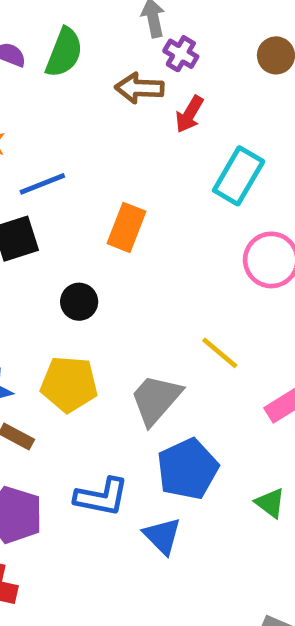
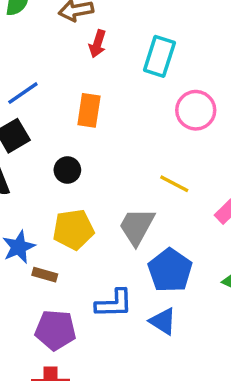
red arrow: (189, 114) -> (98, 44), moved

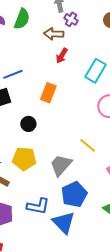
blue triangle: (163, 321) -> (64, 223), size x1.4

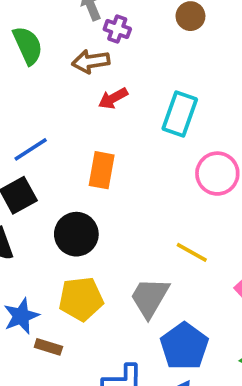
green semicircle: (22, 19) -> (28, 45), turned -35
red arrow: (62, 56) -> (113, 98), turned 42
black circle: (28, 124) -> (76, 234), size x1.5

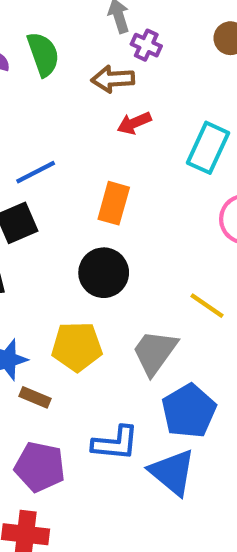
black circle: (76, 234) -> (104, 273), moved

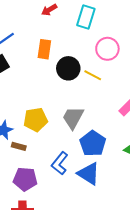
black circle: (104, 273) -> (68, 68), moved
yellow line: (207, 306) -> (93, 75), moved
blue L-shape: (115, 443) -> (60, 163), turned 130

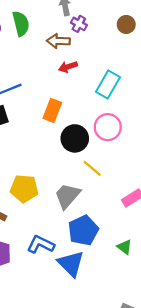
pink circle: (107, 49) -> (108, 127), moved
yellow line: (93, 75) -> (92, 168), moved
blue L-shape: (60, 163) -> (41, 244), turned 65

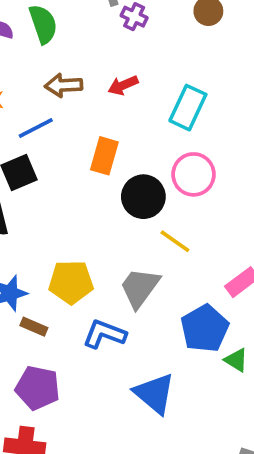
brown arrow: (58, 41) -> (64, 85), moved
blue pentagon: (83, 230) -> (205, 328), moved
blue L-shape: (41, 244) -> (104, 334), moved

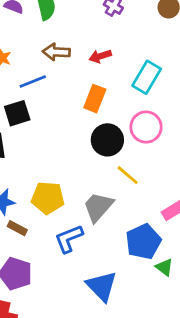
orange rectangle: (104, 156) -> (95, 99), moved
blue L-shape: (104, 334) -> (69, 239), turned -48

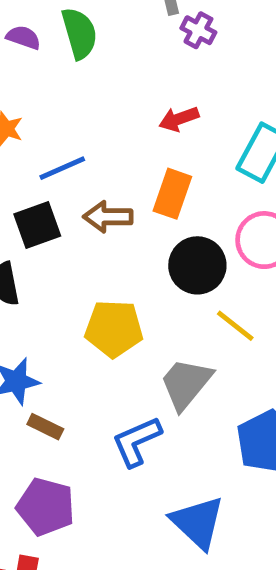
brown arrow: (56, 52) -> (108, 217), moved
yellow pentagon: (48, 198) -> (114, 329), moved

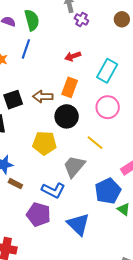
blue line: (62, 168) -> (26, 49), moved, turned -48
black circle: (197, 265) -> (67, 116), moved
blue L-shape: (137, 441) -> (53, 190), turned -130
purple pentagon: (46, 507) -> (39, 214), moved

